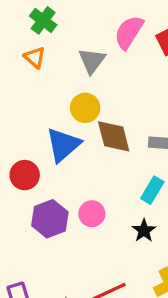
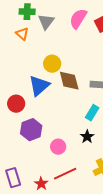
green cross: (43, 20) -> (27, 12), turned -35
gray triangle: (92, 61) -> (46, 22), moved
pink circle: (92, 214) -> (58, 147), moved

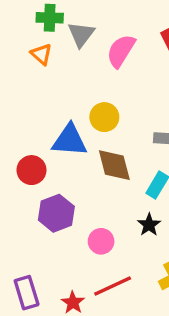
pink semicircle: (78, 19) -> (121, 51), moved
yellow circle: (52, 64) -> (104, 117), moved
brown diamond: (69, 81) -> (114, 165), moved
blue triangle: (39, 86) -> (70, 140), turned 45

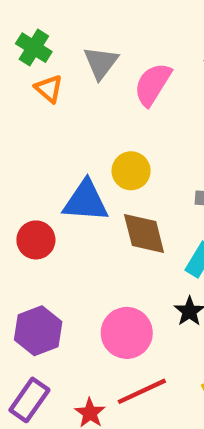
green cross: (50, 18) -> (34, 48), moved, turned 30
purple hexagon: (56, 213) -> (38, 331), moved
pink circle: (101, 241) -> (127, 333), size x1.5
purple rectangle: (27, 293) -> (29, 400), turned 52

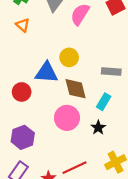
orange triangle: (49, 89) -> (23, 25), moved
pink circle: (127, 333) -> (67, 118), moved

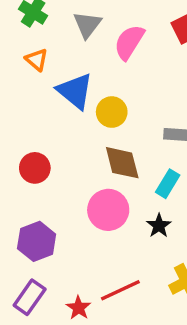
blue triangle: (46, 73) -> (75, 91), moved, turned 35

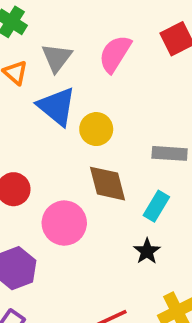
gray triangle: (87, 25) -> (57, 58), moved
pink circle: (108, 210) -> (64, 223), moved

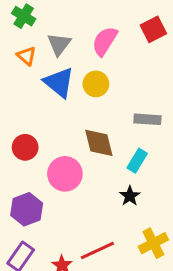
yellow circle: (96, 129) -> (96, 84), moved

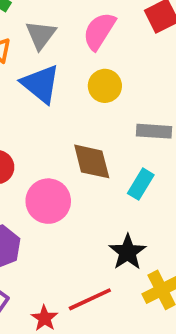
yellow circle: (96, 84) -> (105, 86), moved
black star: (130, 196) -> (128, 252), moved, size x1.4

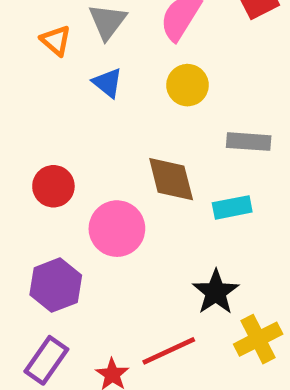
blue triangle: (41, 84) -> (108, 83), size x0.6
cyan rectangle: (141, 184) -> (232, 207), turned 48

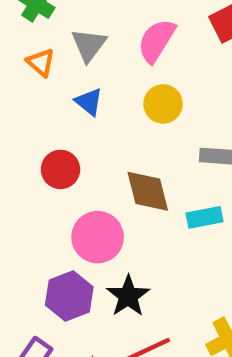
red circle: (53, 186) -> (60, 169), moved
purple hexagon: (56, 285) -> (69, 296), moved
black star: (216, 292) -> (128, 296), moved

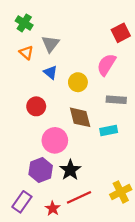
pink semicircle: (157, 41) -> (106, 65), moved
yellow circle: (163, 104) -> (78, 82), moved

